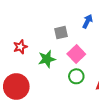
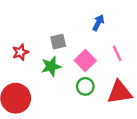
gray square: (61, 33) -> (58, 42), moved

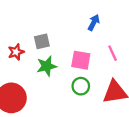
gray square: (58, 42) -> (42, 41), moved
pink square: (85, 60) -> (81, 60), turned -36

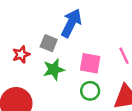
blue arrow: (94, 23) -> (71, 23), moved, size x1.6
gray square: (42, 41) -> (49, 43), turned 35

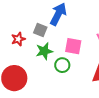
green circle: (90, 91) -> (62, 65), moved

